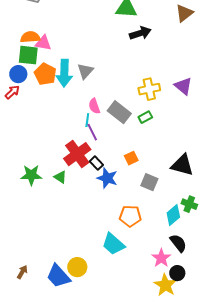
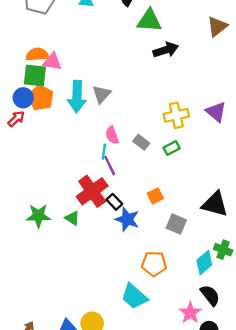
orange pentagon: (45, 74) -> (41, 98), moved
gray rectangle: (119, 112) -> (141, 142), size x0.6

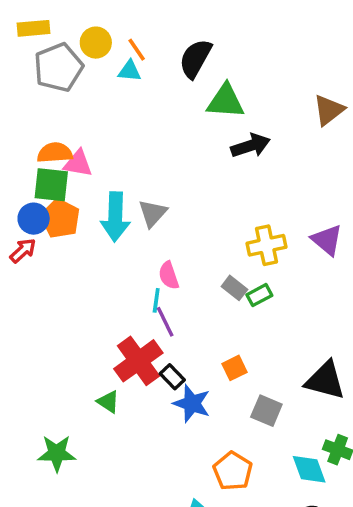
gray rectangle: (141, 142) -> (234, 288), moved
green star: (38, 216) -> (57, 453), moved
cyan diamond: (204, 263) -> (309, 469), turned -70
orange pentagon: (154, 264) -> (233, 471), turned 30

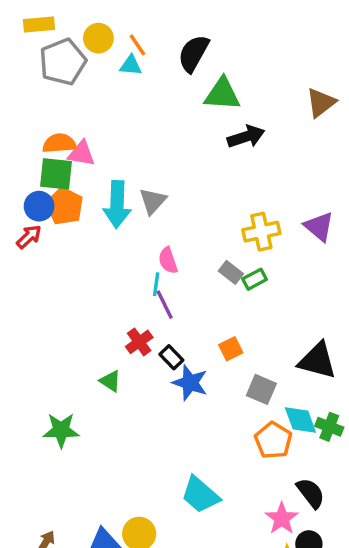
red cross: (138, 361) -> (139, 342), size x0.6
cyan diamond: (309, 469) -> (300, 420), moved
orange pentagon: (233, 471) -> (273, 440), moved

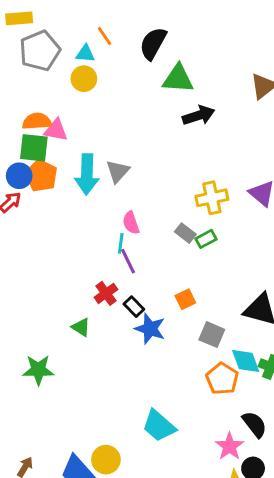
yellow circle: (98, 38) -> (84, 79), moved
cyan triangle: (131, 65) -> (85, 54), moved

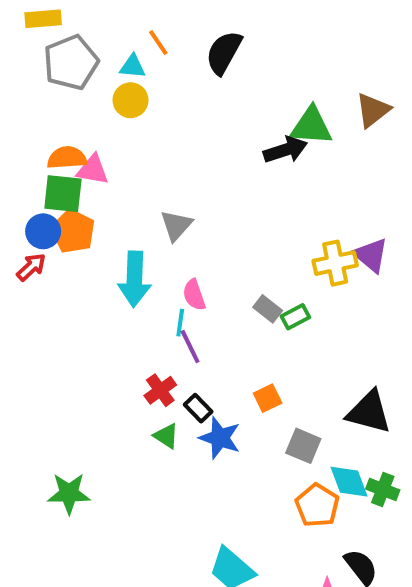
green triangle: (178, 79) -> (311, 126), moved
cyan arrow: (87, 174) -> (134, 279), moved
yellow cross: (212, 198) -> (335, 263), moved
green triangle: (81, 327) -> (166, 436), moved

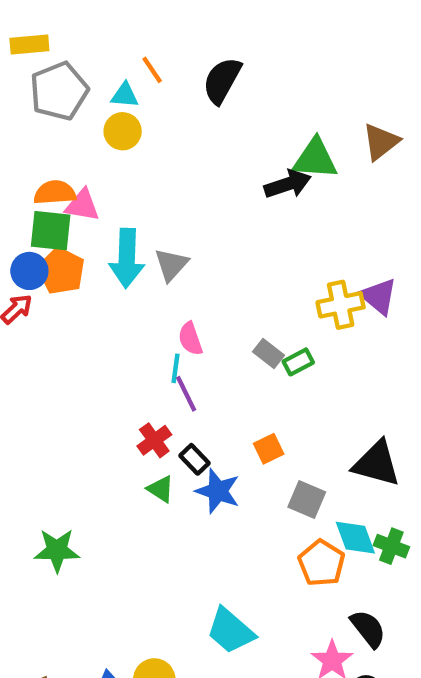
cyan arrow: (134, 279) -> (127, 258), moved

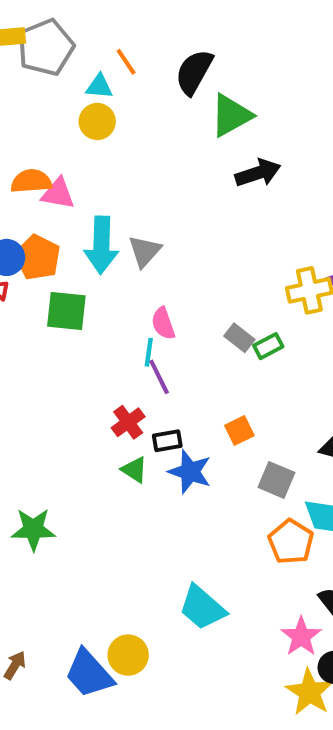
gray pentagon: (59, 91) -> (46, 47), moved
green triangle: (315, 159) -> (231, 115), moved, turned -33
green square: (51, 231) -> (66, 311), moved
black rectangle: (195, 459) -> (167, 441), turned -56

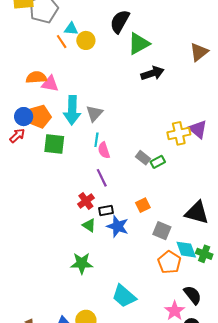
orange line: (126, 62) -> (62, 42), moved
yellow circle: (97, 121) -> (86, 40), moved
orange pentagon: (37, 257) -> (39, 117), turned 30
cyan line: (149, 352) -> (96, 140), moved
green star: (33, 529) -> (82, 263), moved

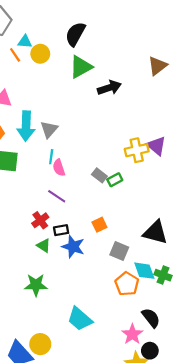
green triangle: (139, 44) -> (81, 67), moved
purple line: (102, 178) -> (57, 196), turned -30

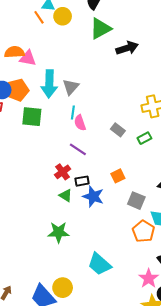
green rectangle: (115, 180) -> (144, 138), moved

